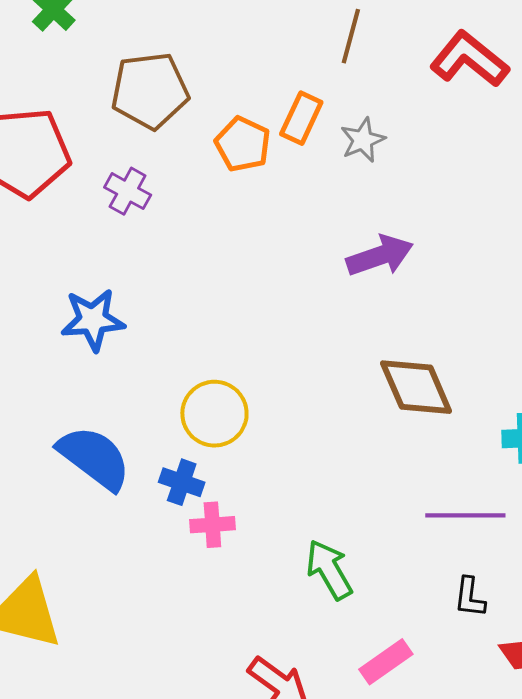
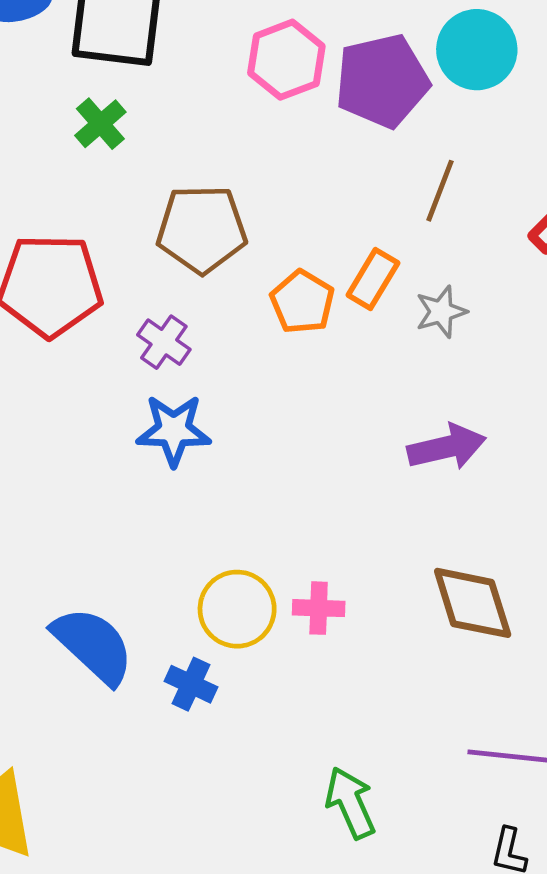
blue star: (93, 320) -> (174, 430), moved
pink cross: (212, 525) -> (319, 608), moved

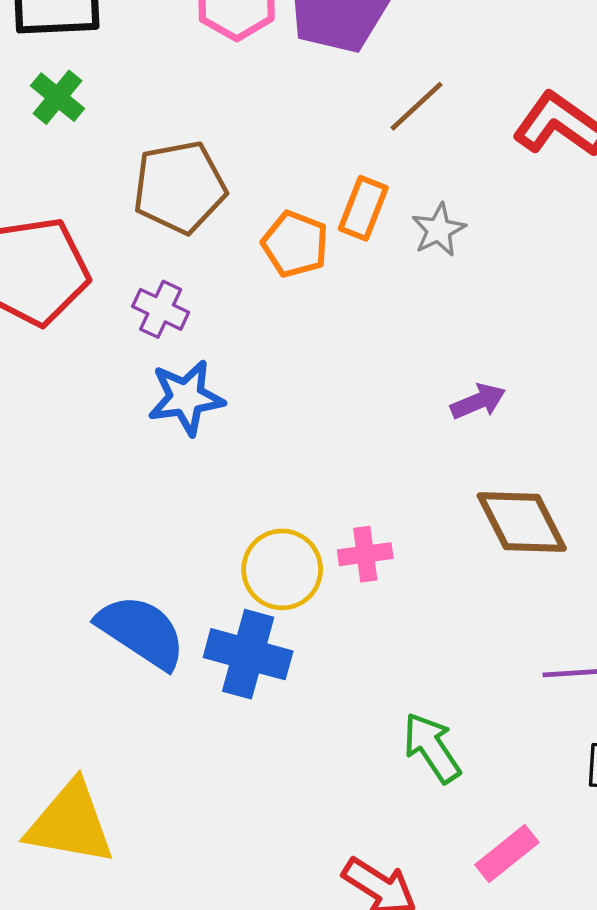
brown line: (440, 191) -> (416, 106), turned 36
purple arrow: (447, 447) -> (478, 401), moved, size x0.7
blue cross: (191, 684) -> (248, 654), size x1.6

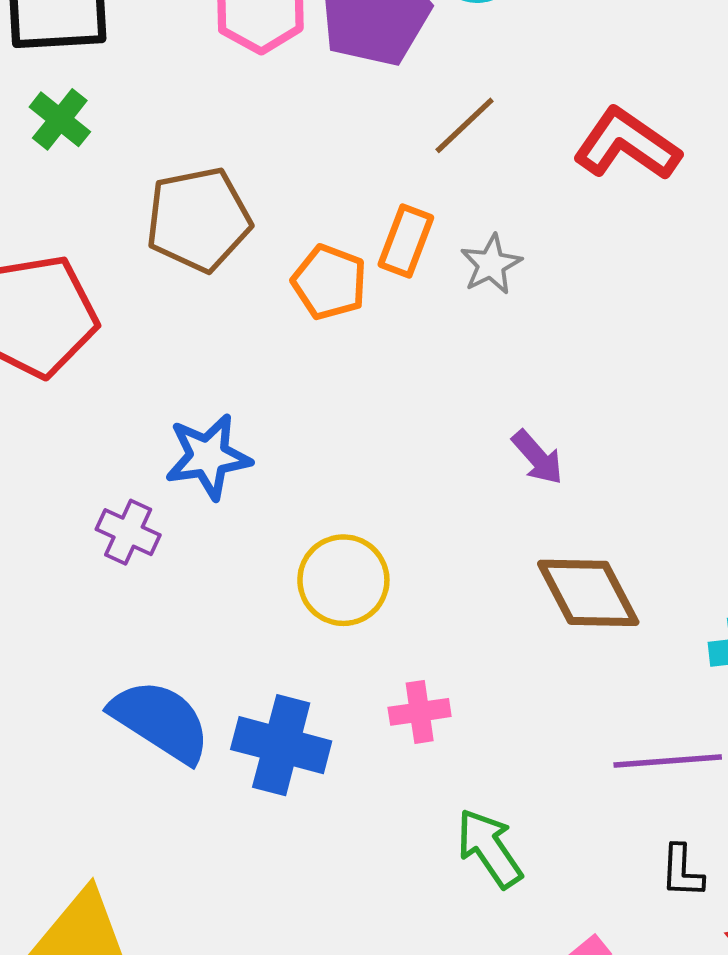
purple cross: (161, 309) -> (128, 532), moved
purple arrow: (478, 401) -> (538, 457), turned 72
pink cross: (365, 554) -> (420, 712), moved
yellow circle: (282, 569) -> (343, 580), moved

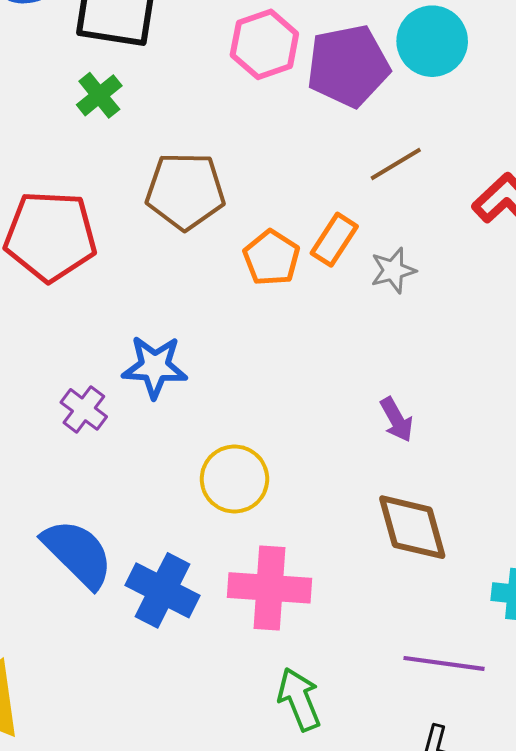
pink cross: (420, 712) -> (270, 588), size x1.8

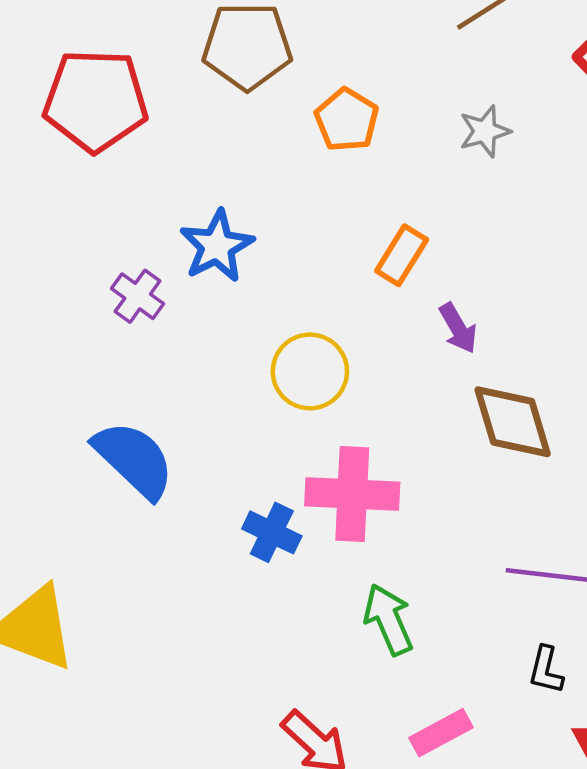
orange rectangle: (334, 240) -> (402, 255), moved
blue star: (155, 367) -> (217, 246), turned -30
purple arrow: (397, 420) -> (458, 328), moved
blue cross: (163, 590) -> (272, 532), moved, size x0.7

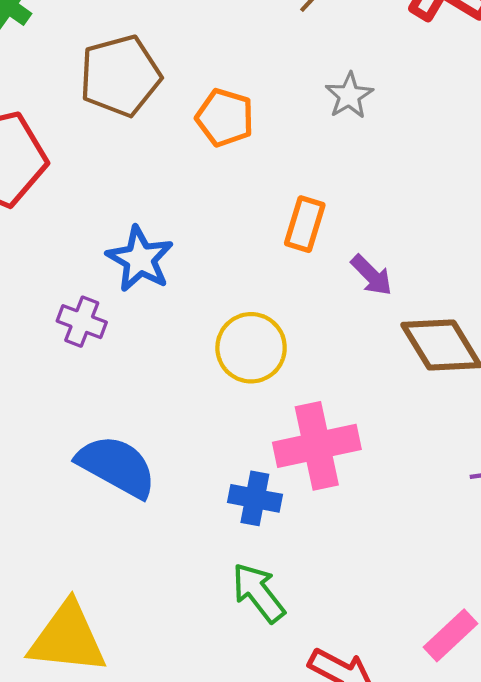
green arrow: (388, 619) -> (258, 593), moved

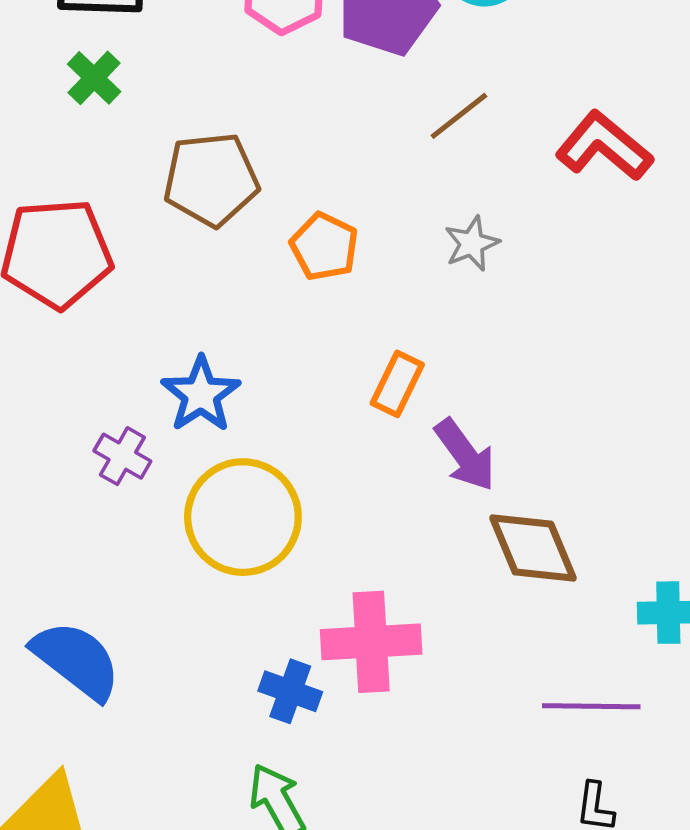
purple arrow: (372, 275) -> (465, 455), size x1.4
yellow circle: (251, 348) -> (243, 517), moved, size x1.4
blue semicircle: (117, 466) -> (76, 660), moved

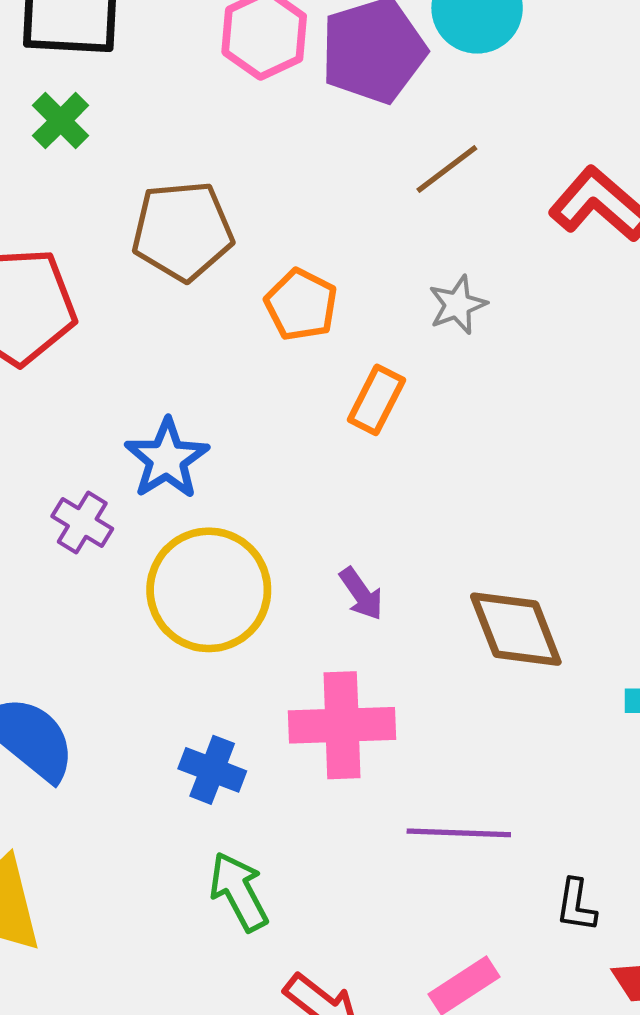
orange rectangle: (397, 384) -> (376, 400), moved
purple arrow: (465, 455) -> (361, 594), moved, size x0.7
blue cross: (290, 691) -> (212, 770), moved
purple line: (591, 706) -> (459, 833), moved

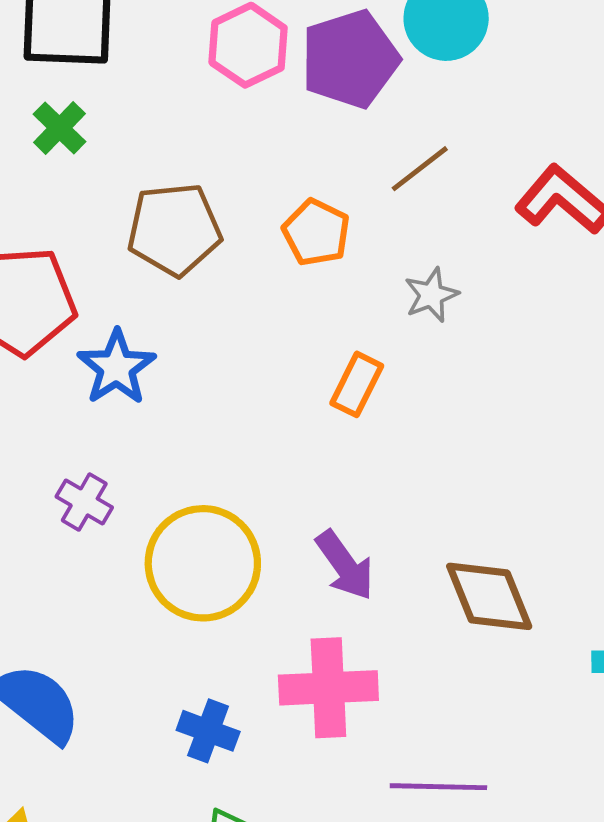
orange pentagon: (301, 305) -> (316, 232), moved
blue star: (167, 459) -> (116, 367), moved
purple arrow: (361, 594) -> (345, 565), size x1.4

